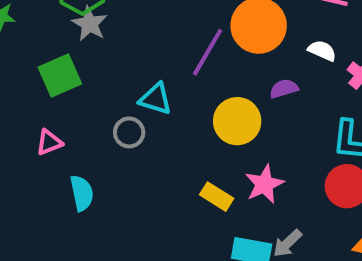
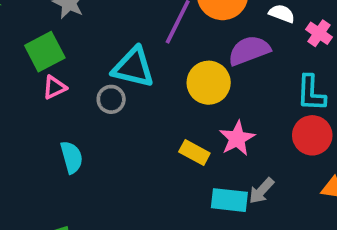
purple semicircle: (284, 89) -> (249, 50), size x1.6
cyan triangle: (156, 99) -> (133, 67), size x1.4
pink triangle: (49, 142) -> (54, 87), moved

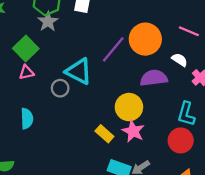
green square: (45, 52) -> (26, 49), turned -30
yellow circle: (209, 83) -> (129, 107), moved
pink star: (237, 138) -> (133, 131), turned -30

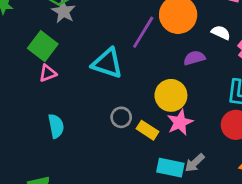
purple semicircle: (154, 78) -> (194, 58), size x0.7
gray circle: (60, 88) -> (121, 117), moved
pink star: (133, 131) -> (180, 122), turned 30

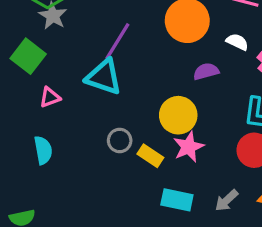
purple line: (143, 32) -> (117, 41), moved
pink triangle: (48, 73) -> (50, 97), moved
gray arrow: (195, 163) -> (227, 200), moved

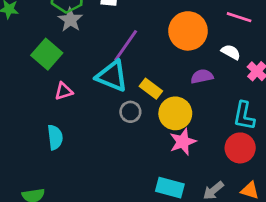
gray circle: (120, 140) -> (130, 112), moved
yellow rectangle: (150, 156) -> (151, 89), moved

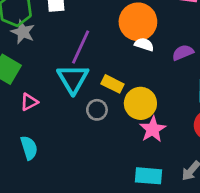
white semicircle: (231, 52) -> (144, 44), moved
cyan triangle: (112, 76) -> (73, 79), turned 48
purple semicircle: (202, 76) -> (183, 53), moved

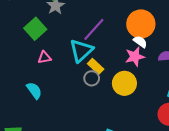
yellow rectangle: (113, 84) -> (96, 66), moved
pink star: (153, 129) -> (135, 57), moved
cyan semicircle: (29, 148) -> (34, 91), turned -36

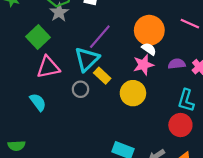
pink triangle: (44, 57) -> (48, 67), size x1.6
gray circle: (92, 78) -> (80, 89), moved

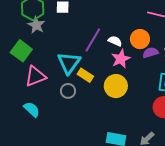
orange circle: (149, 30) -> (140, 39), moved, size x0.7
purple line: (100, 37) -> (93, 40), moved
white semicircle: (149, 49) -> (115, 41), moved

